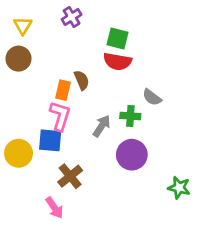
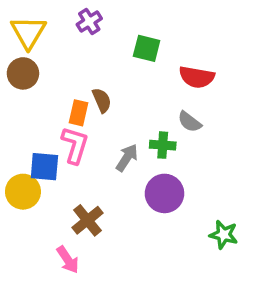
yellow triangle: (23, 26) -> (28, 32), size x1.5
red semicircle: (117, 61) -> (197, 77), moved
blue square: (50, 140) -> (44, 167), moved

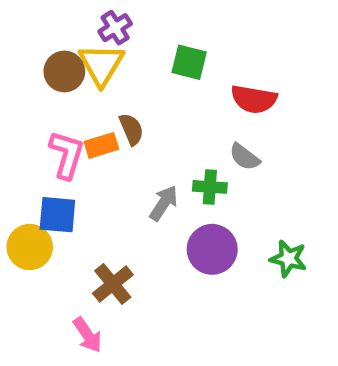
yellow triangle: (28, 32) -> (101, 65), moved
brown circle: (23, 73) -> (64, 71), moved
orange rectangle: (79, 113) -> (101, 145), turned 60
pink L-shape: (75, 145) -> (67, 155), moved
green star: (224, 235) -> (288, 259), moved

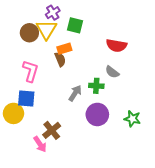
green square: (189, 62) -> (75, 25), moved
orange rectangle: (101, 145) -> (64, 49), moved
pink arrow: (87, 335) -> (40, 144), moved

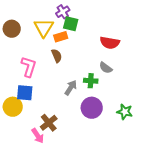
purple cross: (53, 13) -> (63, 12), moved
brown circle: (29, 33) -> (12, 29), moved
orange rectangle: (64, 49) -> (61, 37), moved

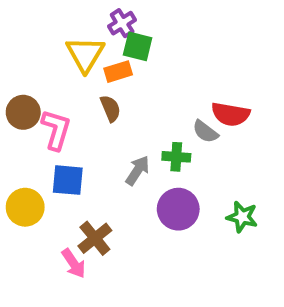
brown circle: (12, 29) -> (23, 112), moved
red semicircle: (110, 43) -> (231, 114), moved
blue square: (25, 93) -> (68, 180), moved

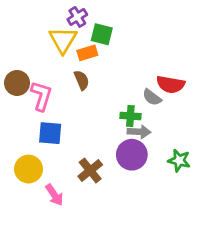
purple cross: (122, 23) -> (77, 17), moved
gray arrow: (138, 170) -> (139, 132), moved, turned 60
yellow circle: (25, 207) -> (29, 169), moved
brown cross: (95, 238) -> (90, 170), moved

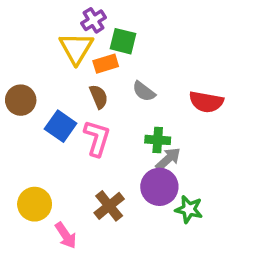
pink L-shape: (41, 96) -> (97, 138), moved
gray semicircle: (152, 97) -> (144, 91), moved
gray arrow: (139, 132) -> (168, 159), turned -45
blue square: (50, 133) -> (61, 126), moved, turned 30
green star: (179, 160) -> (189, 209), moved

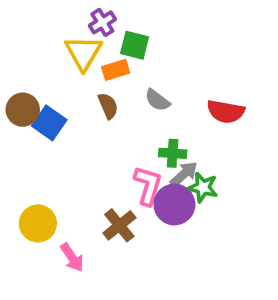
blue square: (61, 126) -> (49, 123), moved
pink L-shape: (97, 138) -> (148, 186), moved
green star: (189, 209) -> (203, 187), moved

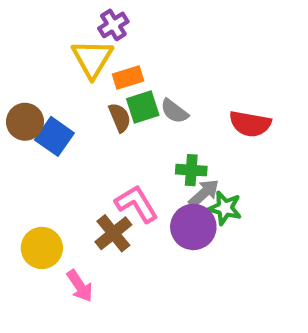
green square: (135, 45) -> (143, 107), moved, turned -32
pink L-shape: (148, 186) -> (137, 204), moved, turned -48
brown cross: (119, 225) -> (113, 233), moved

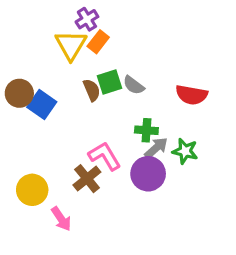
orange rectangle: (128, 78) -> (98, 42), moved, turned -35
green star: (225, 208) -> (185, 151), moved

